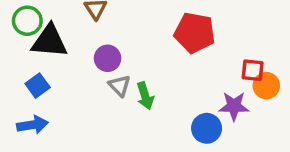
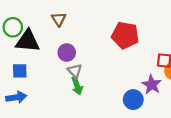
blue square: (38, 86) -> (20, 71), turned 35
green arrow: (145, 96) -> (77, 86), moved
purple star: (234, 106) -> (152, 85), turned 30

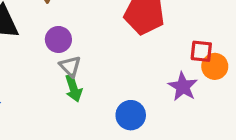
blue circle: (133, 100) -> (131, 115), moved

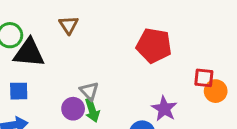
purple circle: (58, 39) -> (73, 109), moved
purple star: (183, 87) -> (164, 109), moved

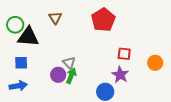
red pentagon: (154, 46) -> (103, 20), moved, turned 30
red square: (204, 78) -> (124, 54), moved
green arrow: (92, 110) -> (71, 76), turned -140

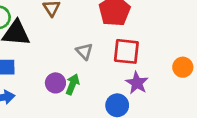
red square: (124, 54) -> (126, 51), moved, size x1.5
gray triangle: (69, 63) -> (84, 51), moved

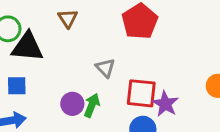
red square: (126, 51) -> (141, 93), moved

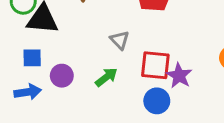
purple circle: (72, 104) -> (62, 76), moved
green arrow: (92, 105) -> (106, 77), turned 30

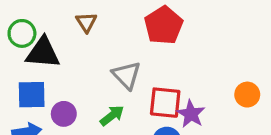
gray triangle: (120, 40) -> (127, 75), size x1.4
blue square: (32, 58) -> (32, 95), size x1.4

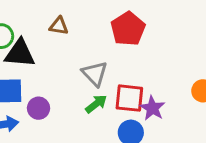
brown triangle: (86, 22) -> (59, 26), turned -48
green arrow: (112, 115) -> (96, 104), moved

